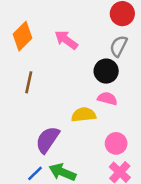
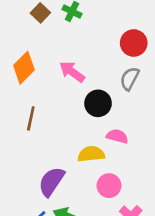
black circle: (106, 71) -> (98, 103), moved
pink circle: (116, 143) -> (109, 186), moved

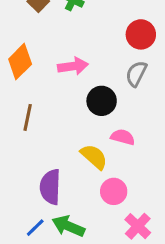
pink arrow: (72, 72) -> (73, 66), turned 136
yellow semicircle: (91, 154) -> (94, 157), turned 48
purple semicircle: (51, 182) -> (50, 187), turned -32

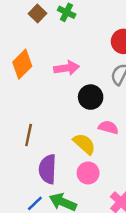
brown line: (28, 117) -> (29, 135), moved
pink circle: (114, 191) -> (88, 173), moved

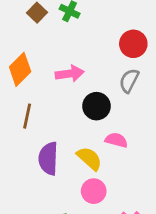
brown line: (29, 135) -> (27, 116), moved
purple semicircle: (48, 169) -> (48, 159), moved

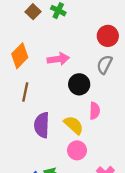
pink semicircle: (116, 140) -> (95, 111), turned 77

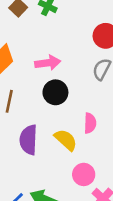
black circle: (79, 84) -> (55, 92), moved
pink circle: (77, 150) -> (84, 174), moved

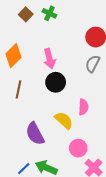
pink arrow: (48, 63) -> (49, 59), turned 84
purple semicircle: (28, 140) -> (35, 134), moved, turned -30

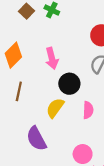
black circle: (56, 82) -> (69, 84), moved
yellow semicircle: (64, 120) -> (55, 108), moved, turned -96

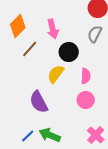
brown line: (19, 91) -> (30, 49), moved, turned 30
pink circle: (83, 154) -> (86, 100), moved

